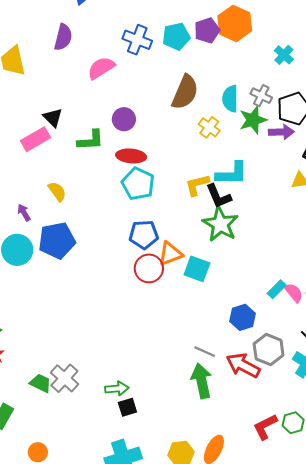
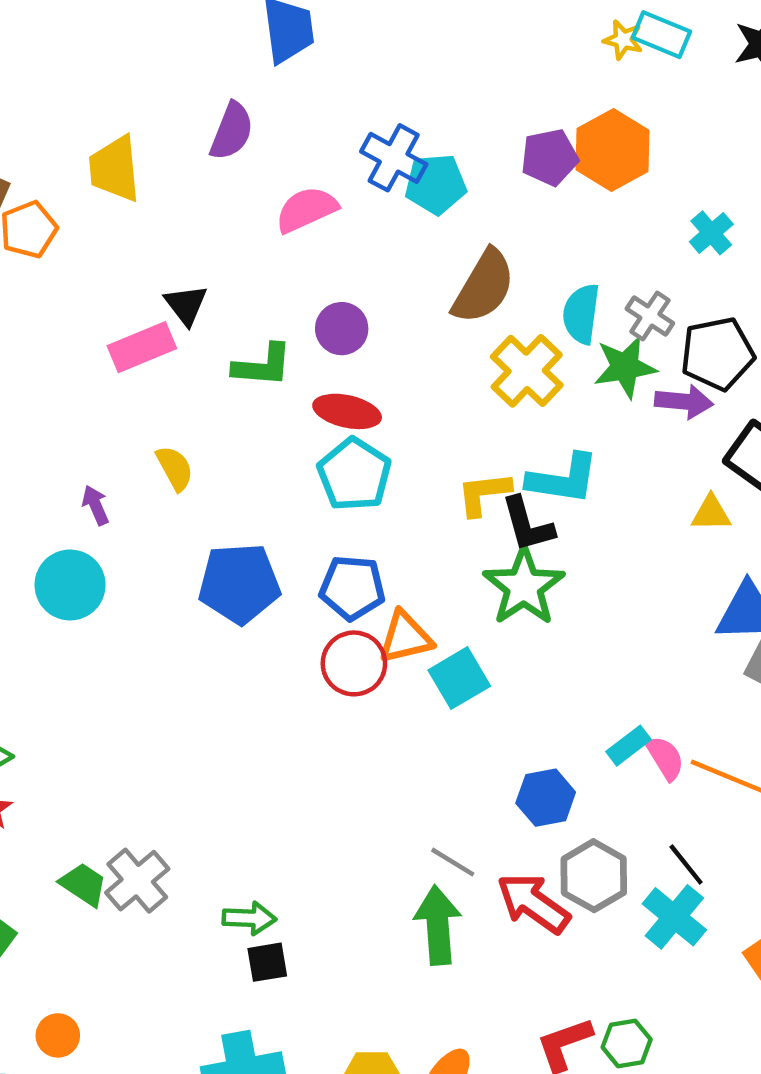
cyan pentagon: (176, 36) -> (436, 184), moved
yellow cross: (209, 127) -> (527, 371), size x1.5
blue pentagon: (57, 240) -> (239, 583), moved
cyan square: (197, 269) -> (459, 678), turned 32

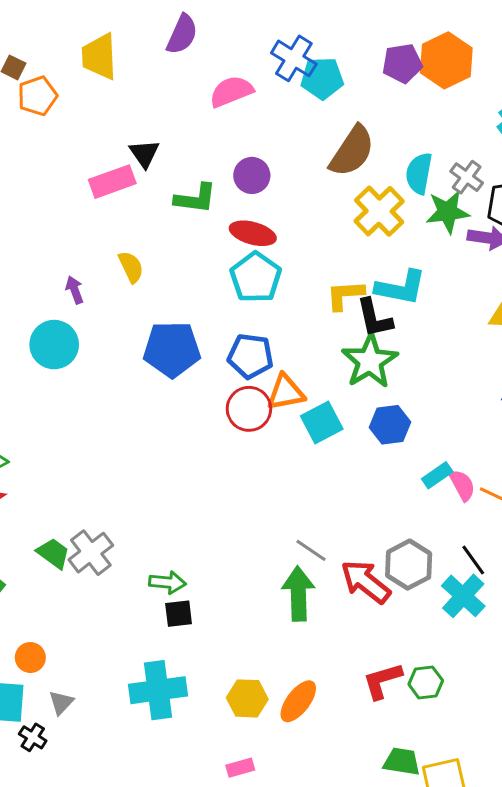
blue hexagon: (546, 798) -> (390, 425), moved

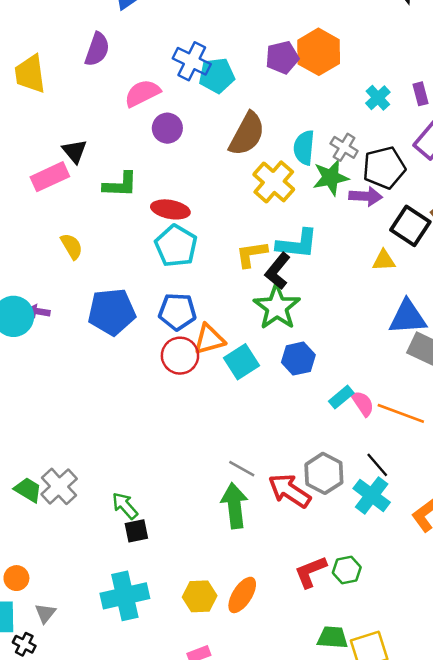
purple circle: (252, 175) -> (167, 128), moved
purple arrow: (75, 290) -> (38, 311), moved, turned -55
black L-shape: (374, 318) -> (278, 271), turned 57
green arrow: (168, 582) -> (125, 506), turned -132

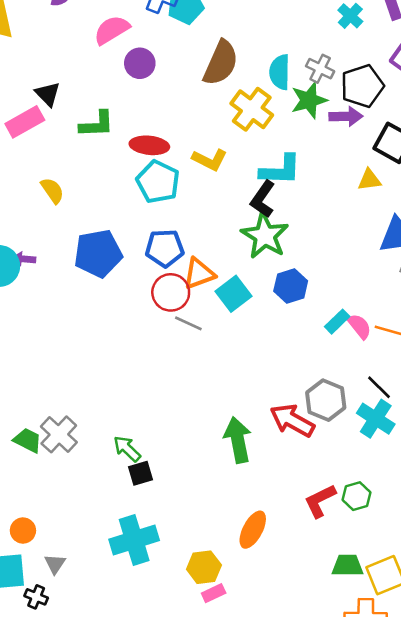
yellow L-shape: (252, 254) -> (210, 160), moved, turned -140
gray line: (242, 469) -> (188, 323), moved
yellow hexagon: (200, 596) -> (204, 567), moved

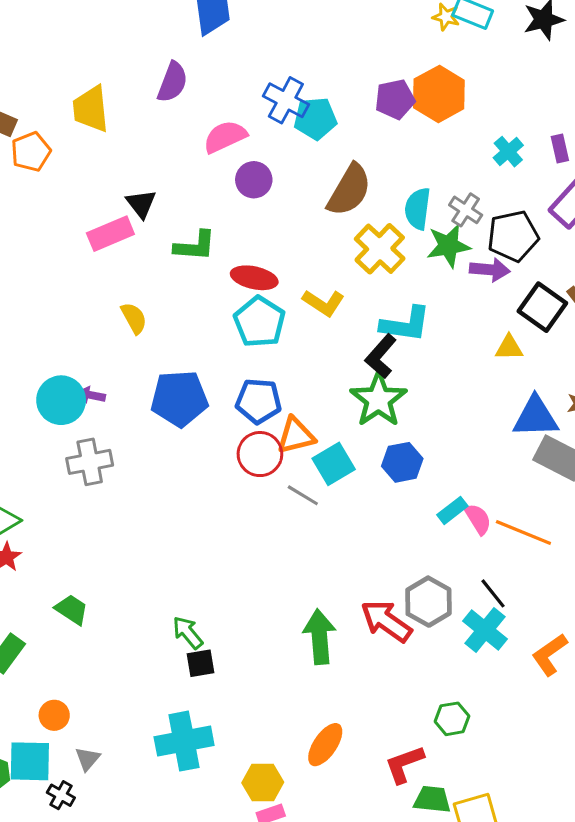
gray line: (188, 323) -> (303, 495), moved
gray cross: (59, 434) -> (90, 462), moved, turned 30
red L-shape: (320, 501) -> (404, 764), moved

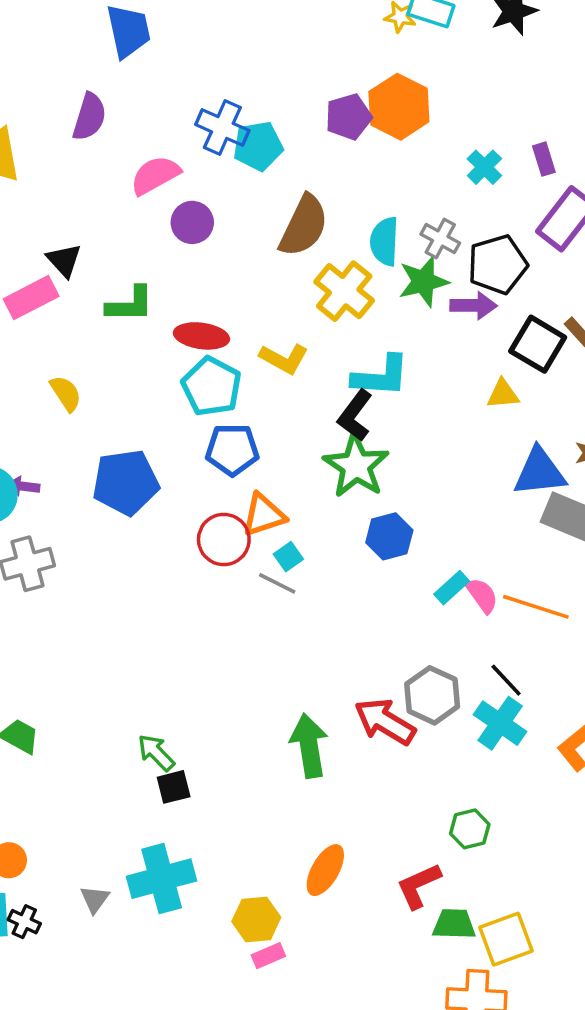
blue pentagon: (259, 401) -> (232, 450), moved
cyan square: (334, 464) -> (288, 557), moved, size x0.6
gray triangle: (88, 759) -> (95, 899), moved
black cross: (61, 795) -> (24, 922), moved

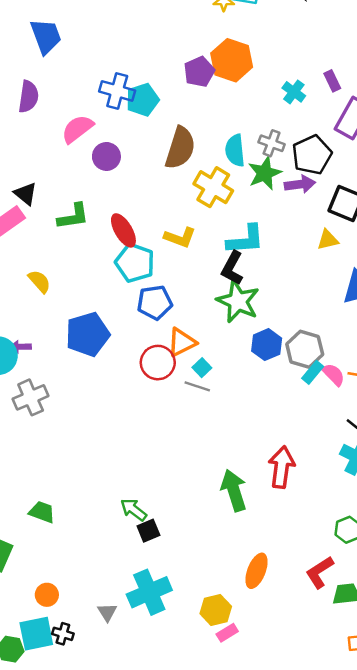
red ellipse: (201, 336) -> (123, 230), turned 60
gray hexagon: (432, 695) -> (305, 349), moved
red arrow: (385, 722) -> (282, 467), turned 75

